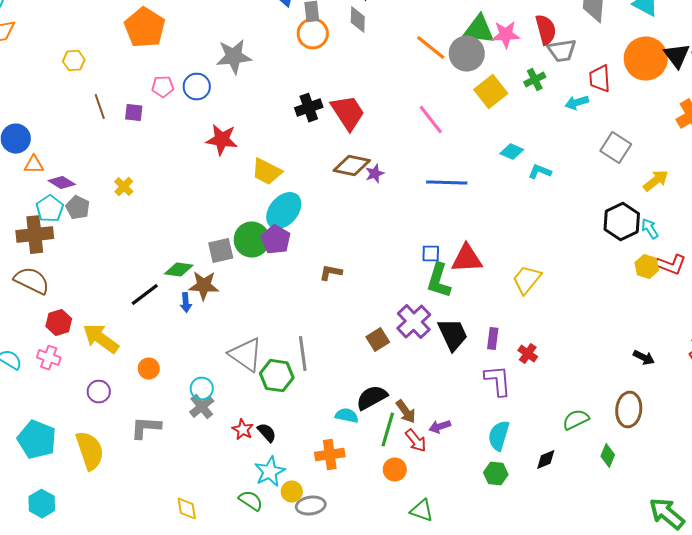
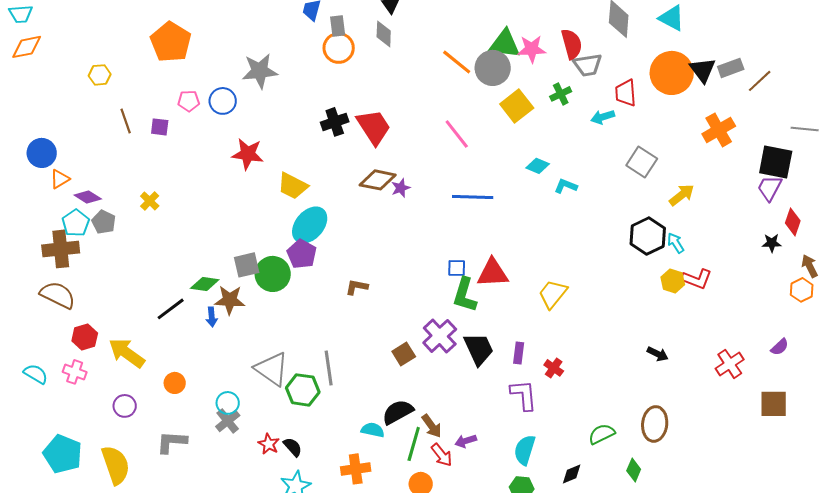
orange triangle: (34, 165) -> (60, 179), turned -30
green circle: (252, 240) -> (273, 274), moved
black arrow: (644, 358) -> (658, 354), moved

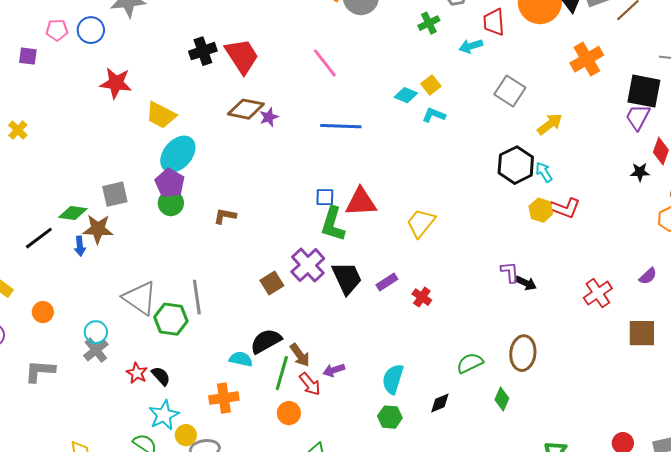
yellow square: (517, 106) -> (431, 85), moved, size x0.6
green circle: (273, 274) -> (171, 203), moved, size x0.7
purple rectangle: (519, 353) -> (387, 282), turned 50
purple L-shape: (524, 395) -> (510, 272), moved, size x0.7

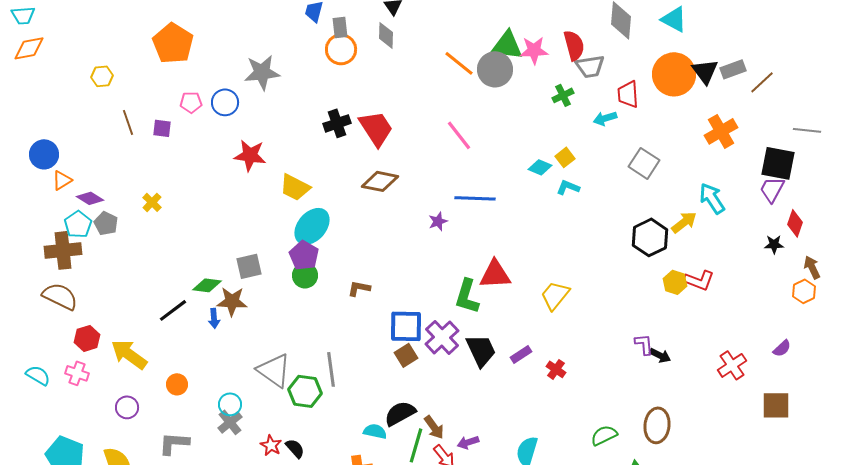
purple star: (269, 117) -> (438, 221), moved
yellow arrow: (550, 124) -> (684, 222), moved
cyan arrow: (544, 172) -> (712, 198), moved, size x1.5
blue square: (325, 197) -> (406, 326), moved, size x1.8

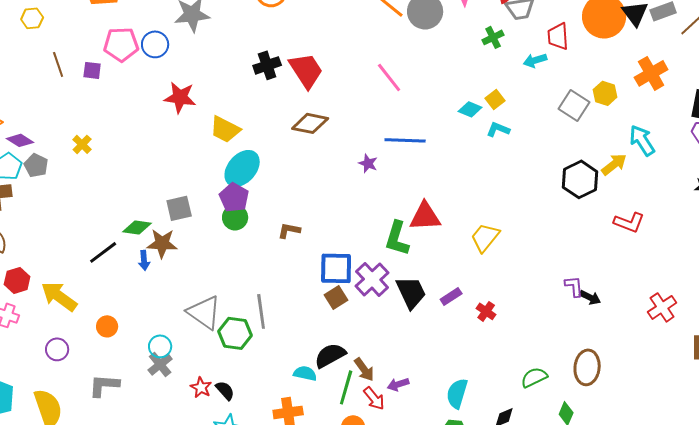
pink pentagon: (191, 102) -> (121, 44), size x1.6
purple star: (438, 221) -> (368, 163), turned -30
yellow hexagon: (675, 282) -> (605, 93), moved

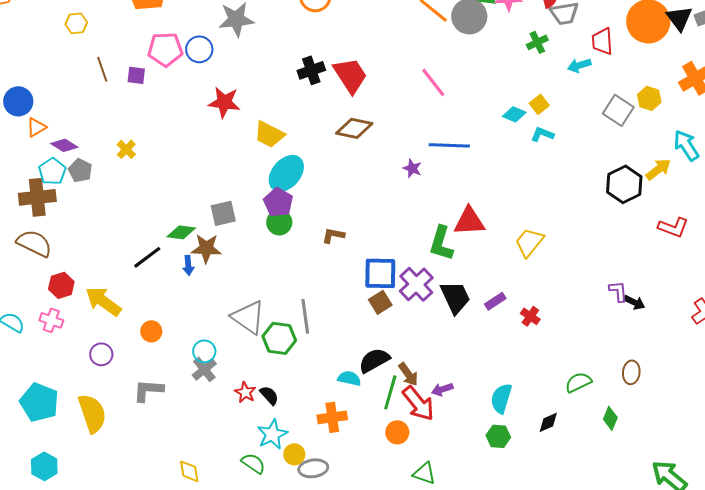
brown ellipse: (587, 367) -> (631, 372), size x0.7
red arrow: (374, 398) -> (418, 403), size x1.5

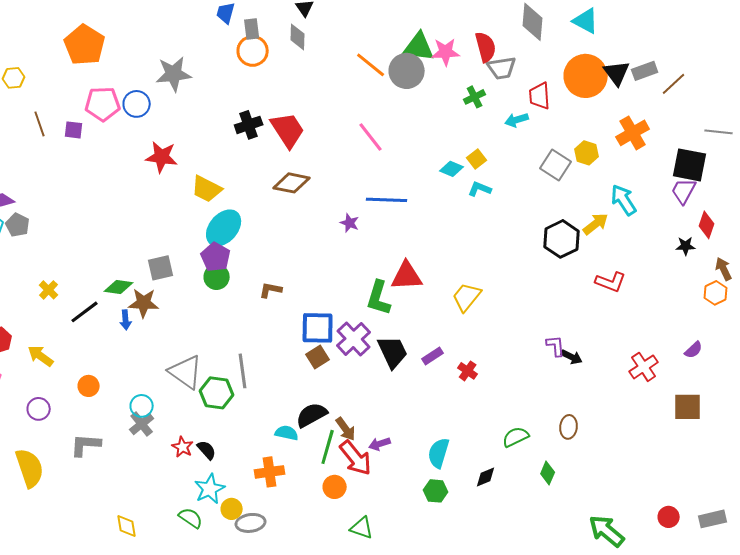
yellow cross: (126, 149) -> (49, 290), moved
yellow arrow: (103, 301) -> (41, 356), size x0.7

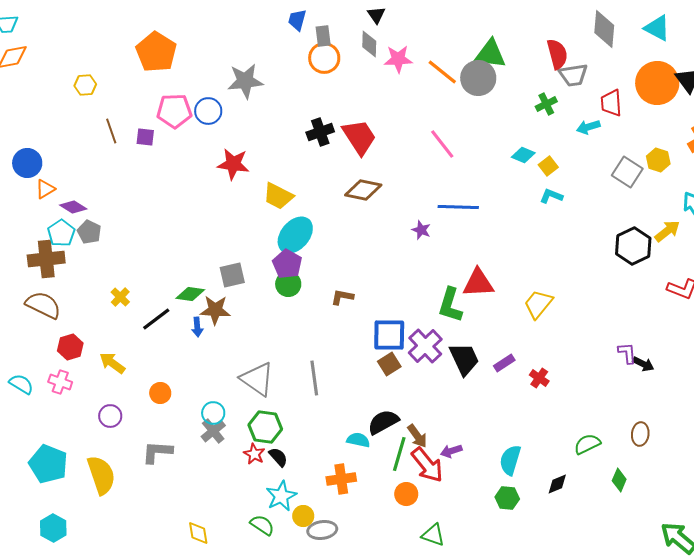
pink star: (446, 52) -> (398, 59), moved
cyan diamond: (452, 169) -> (523, 155), moved
green hexagon: (217, 393) -> (265, 427), moved

